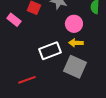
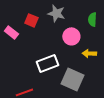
yellow arrow: (76, 43) -> (89, 53), moved

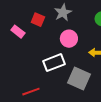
gray star: (56, 13) -> (63, 13), turned 30
pink circle: (71, 36) -> (69, 39), moved

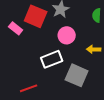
red square: (38, 20) -> (36, 16), size x1.6

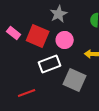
red square: (36, 16) -> (38, 36), moved

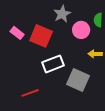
pink circle: (65, 40) -> (81, 30), moved

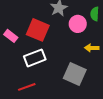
pink rectangle: (17, 33) -> (11, 36), moved
white rectangle: (53, 64) -> (35, 58), moved

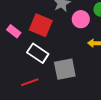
white rectangle: (35, 58) -> (38, 53), turned 55
gray square: (75, 74) -> (65, 69), moved, turned -35

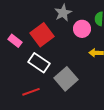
red square: (41, 25) -> (42, 35), turned 30
gray square: (65, 69) -> (66, 79), turned -30

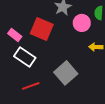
red square: (42, 35) -> (42, 29), turned -30
white rectangle: (39, 63) -> (25, 57), moved

